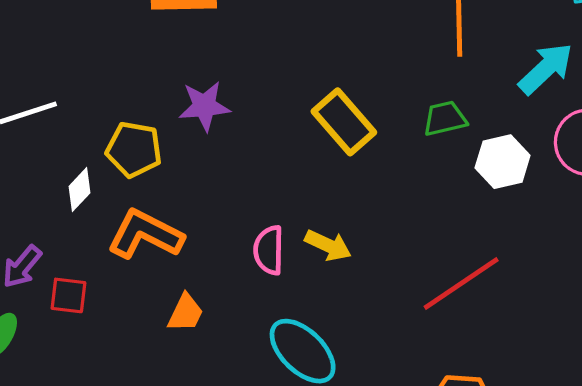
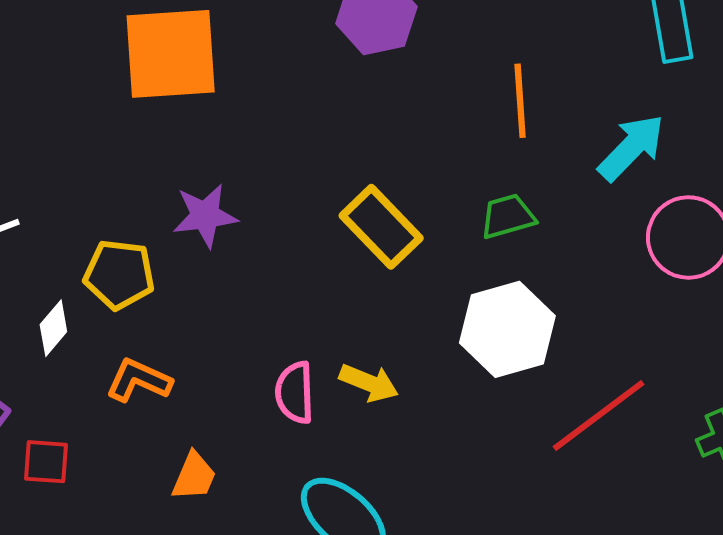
white hexagon: (503, 162) -> (507, 329), moved, size x1.4
orange L-shape: (145, 234) -> (139, 380), size x0.7
red line: (461, 284) -> (599, 416), moved

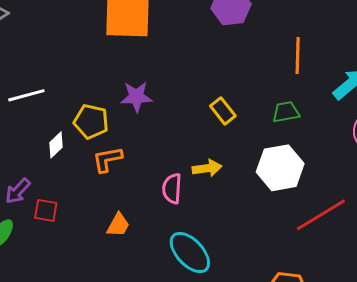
yellow rectangle: (381, 227) -> (223, 111), size x0.7
orange L-shape: (139, 380) -> (107, 159), moved, turned -40
yellow arrow: (369, 383) -> (207, 168), moved, turned -36

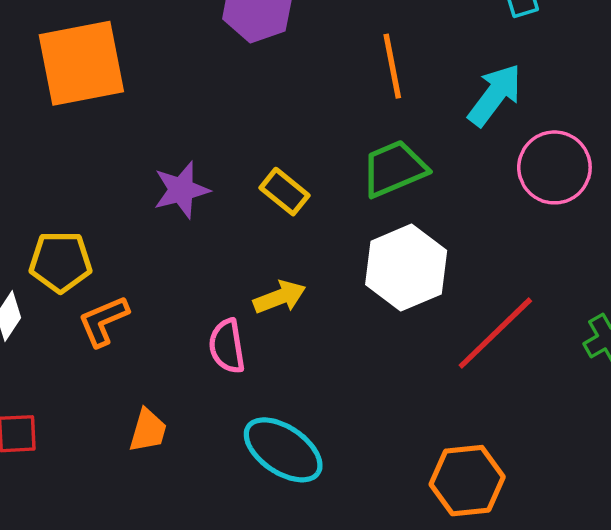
purple star: (136, 97) -> (181, 190), moved
green trapezoid: (286, 112) -> (394, 169), size x1.4

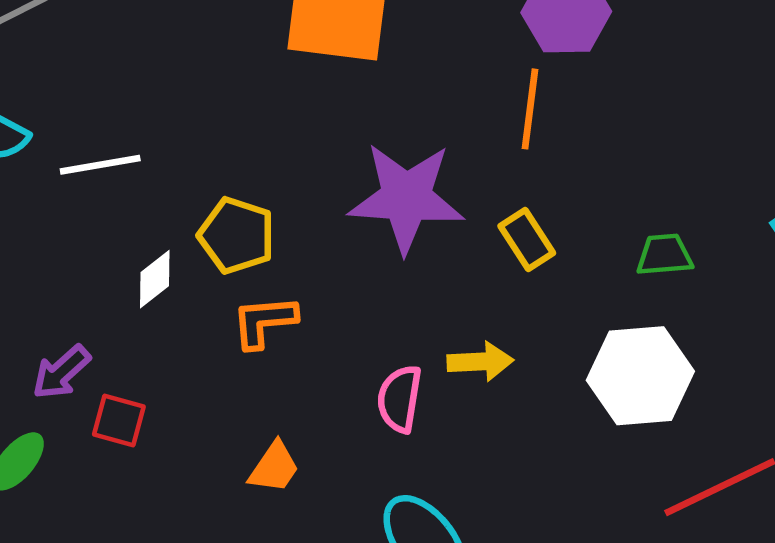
orange line: (392, 66) -> (530, 109), moved
green trapezoid: (394, 169) -> (664, 255), size x0.7
purple star: (181, 190) -> (406, 198), size x1.6

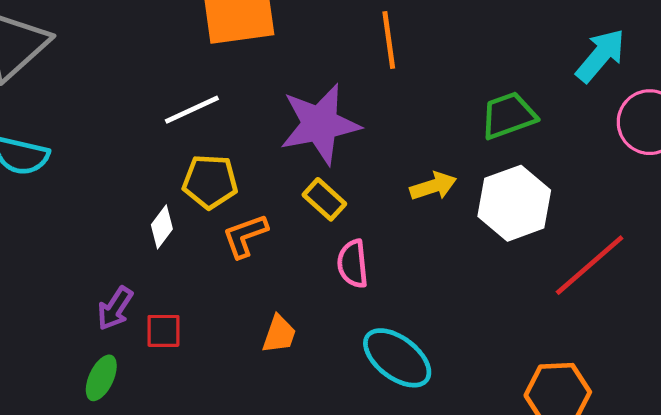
white line: (100, 165) -> (192, 110), moved
yellow rectangle: (527, 239) -> (324, 199), moved
green trapezoid: (664, 255) -> (508, 116), size x1.4
yellow arrow: (480, 362) -> (433, 186), moved

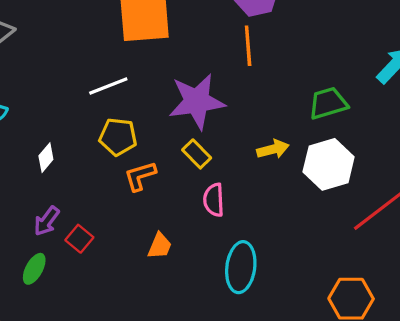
white diamond: (162, 227) -> (46, 158), moved
red square: (163, 331) -> (79, 239), turned 36
cyan ellipse: (397, 358) -> (241, 267), turned 57

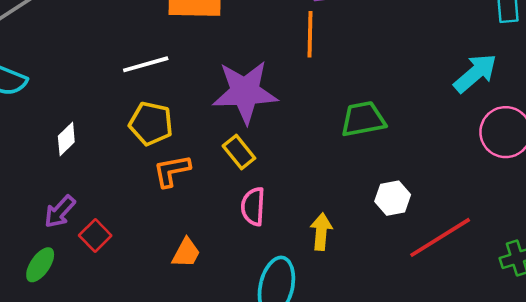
green trapezoid: (328, 103) -> (363, 119), moved
yellow arrow: (273, 149) -> (321, 232), moved, turned -76
white hexagon: (329, 164) -> (393, 198), moved, size x0.6

